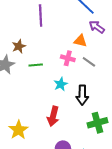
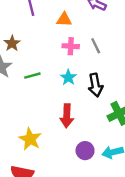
orange triangle: (80, 41) -> (64, 20), moved
gray line: (89, 62) -> (96, 46), turned 40
green line: (36, 65) -> (32, 76), moved

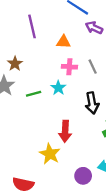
cyan star: (68, 77) -> (58, 88), moved
yellow star: (30, 139) -> (50, 154), moved
purple circle: (85, 151) -> (83, 176), moved

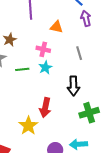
purple arrow: (94, 28) -> (86, 18), turned 42
pink cross: (69, 67) -> (43, 49), moved

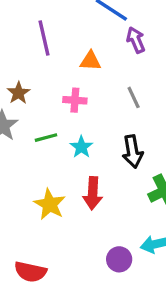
cyan star: (45, 67) -> (81, 147), moved
yellow star: (28, 126) -> (50, 204), moved

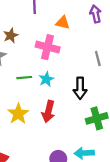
gray line: (134, 97) -> (98, 59), moved
pink cross: (75, 100) -> (48, 47), size x1.5
green line: (46, 138) -> (24, 78), moved

